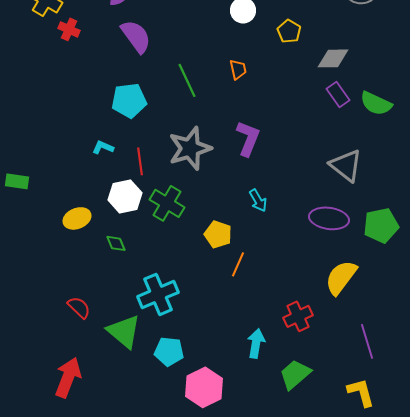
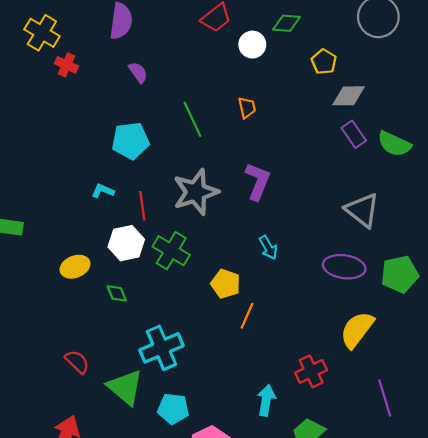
yellow pentagon: (289, 31) -> (324, 62), moved
purple semicircle: (136, 36) -> (138, 72), size x0.6

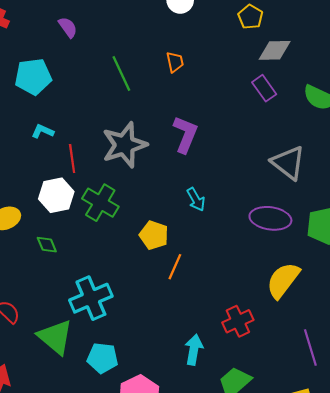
purple rectangle: (354, 134) -> (264, 88), moved
cyan pentagon: (131, 141) -> (33, 77), moved
cyan L-shape: (103, 191) -> (43, 131), moved

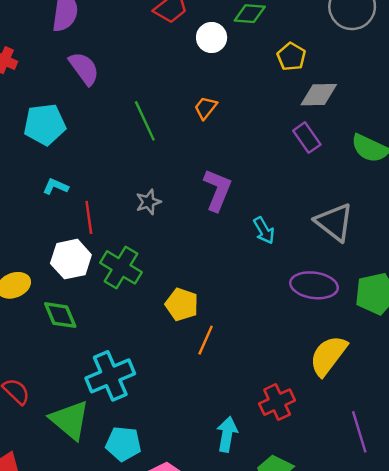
purple semicircle: (68, 27) -> (84, 68), size x1.4
orange trapezoid: (175, 62) -> (206, 108), turned -130
gray star: (124, 145) -> (148, 202), size x0.5
cyan arrow: (196, 199) -> (264, 231), moved
green diamond: (47, 245) -> (60, 315), size x1.4

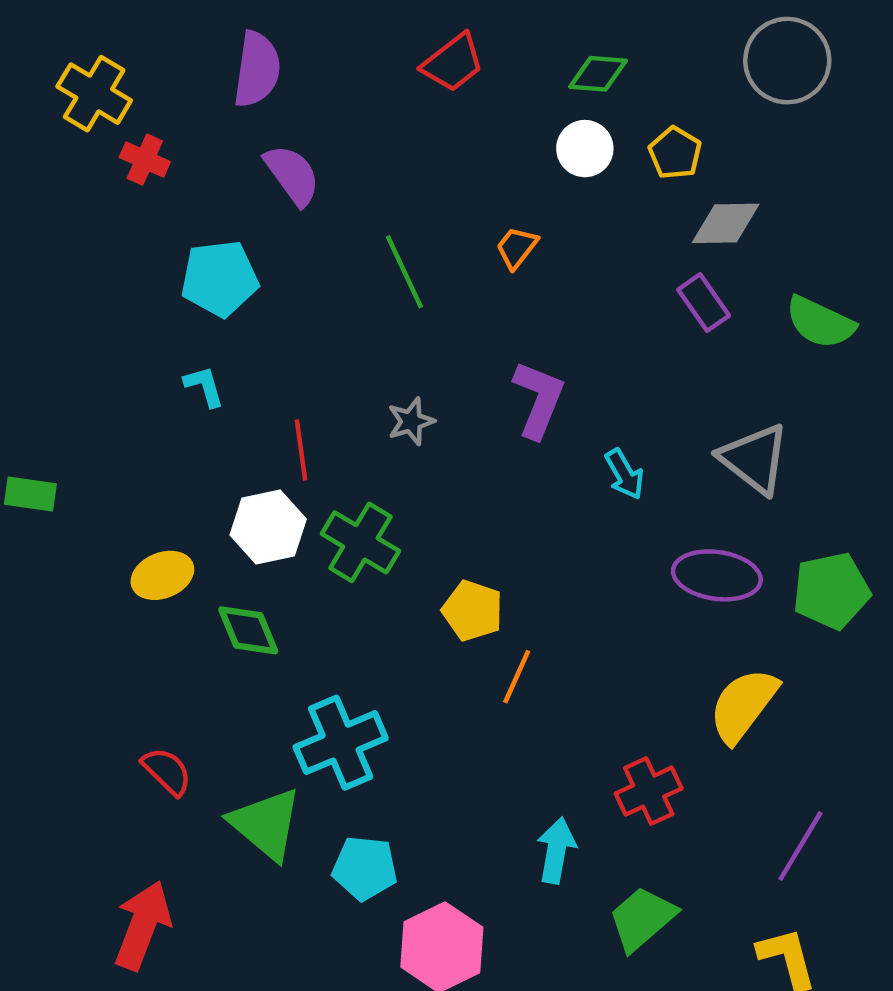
white circle: (212, 38) -> (585, 149), moved
cyan L-shape: (55, 186) -> (204, 386), moved, turned 50
purple line: (359, 432) -> (800, 846), turned 48

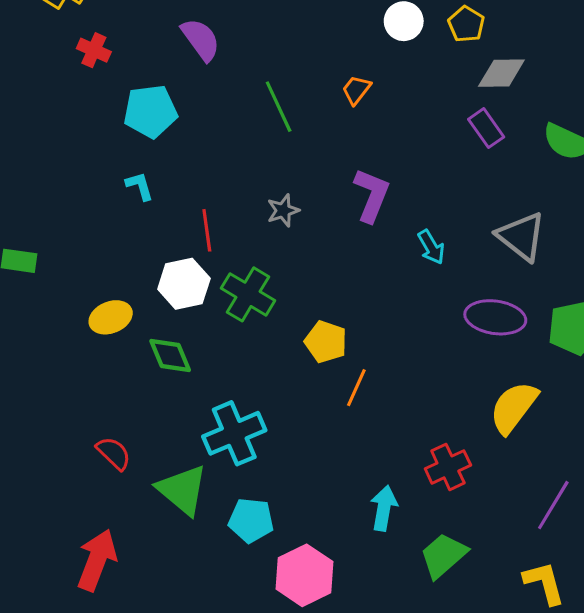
red cross: (145, 160) -> (94, 50), moved

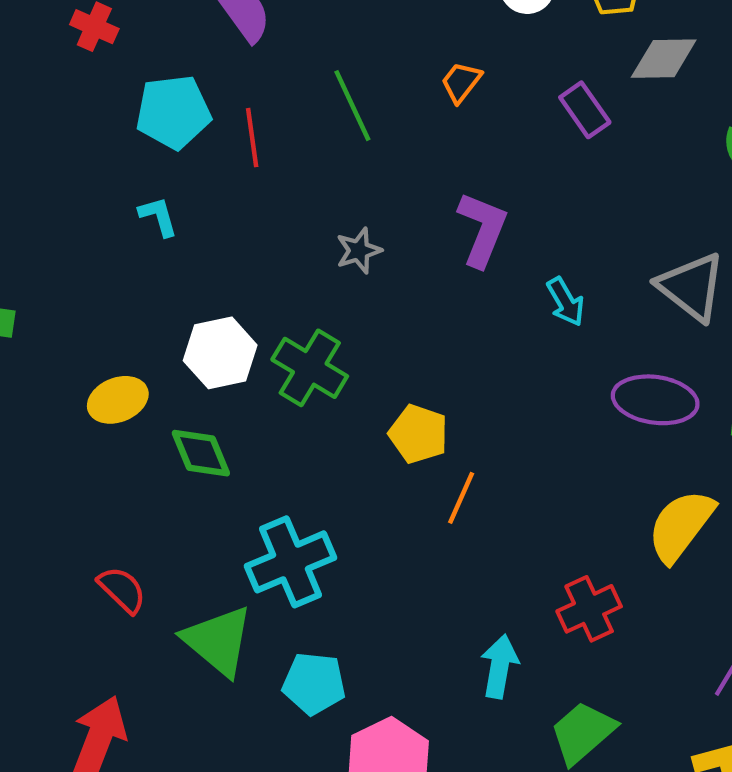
purple rectangle: (486, 128) -> (585, 110), moved
red line: (207, 230) -> (252, 138), moved

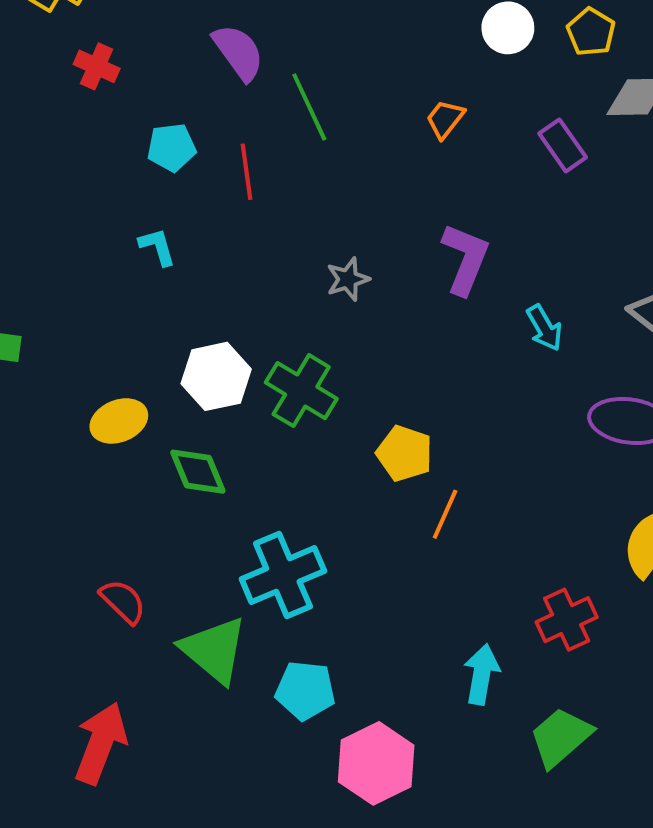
green line: (352, 106) -> (309, 107), moved
cyan pentagon: (173, 112) -> (172, 147), size x0.7

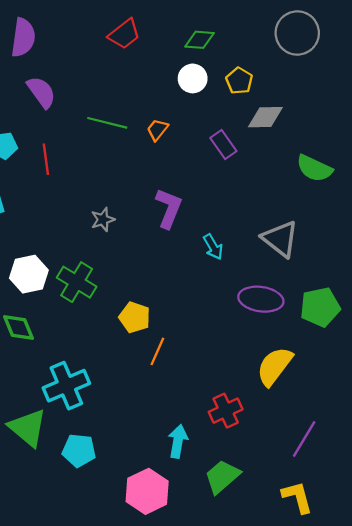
green line: (309, 107) -> (107, 123), moved, turned -51
pink hexagon: (376, 763) -> (147, 491), moved

